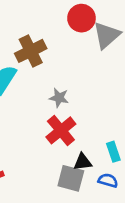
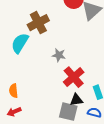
red cross: (61, 130) -> (74, 77), moved

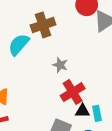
black triangle: (76, 100) -> (82, 111), moved

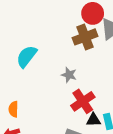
brown cross: (43, 25) -> (85, 37), moved

